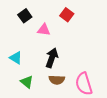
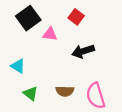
black square: (25, 16) -> (28, 18), size x1.5
black arrow: (52, 58) -> (83, 51), moved, turned -126

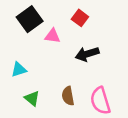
cyan triangle: (18, 66) -> (19, 70), turned -49
brown semicircle: (65, 91) -> (68, 96), turned 78

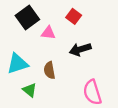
cyan triangle: (19, 70) -> (18, 64), size x1.5
brown semicircle: (68, 96) -> (49, 70), moved

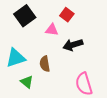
pink triangle: (48, 33) -> (52, 30), moved

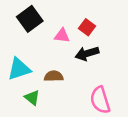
red square: (67, 15) -> (87, 27), moved
brown semicircle: (45, 64) -> (54, 76), turned 98

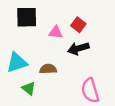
black square: (30, 19) -> (27, 17), turned 35

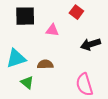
red square: (78, 25) -> (76, 12), moved
black arrow: (78, 48) -> (91, 44), moved

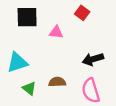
black arrow: (91, 44) -> (93, 59), moved
brown semicircle: (45, 64) -> (57, 82), moved

